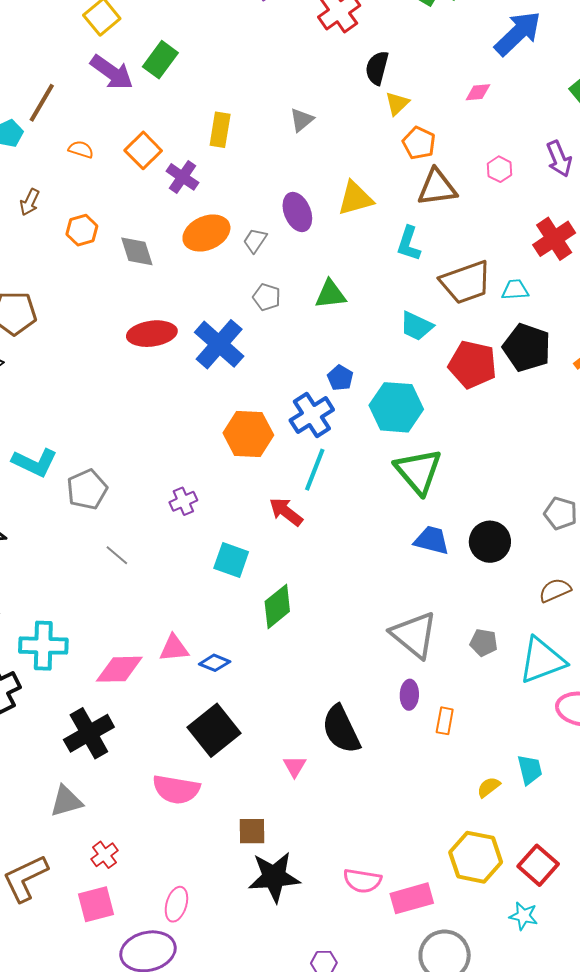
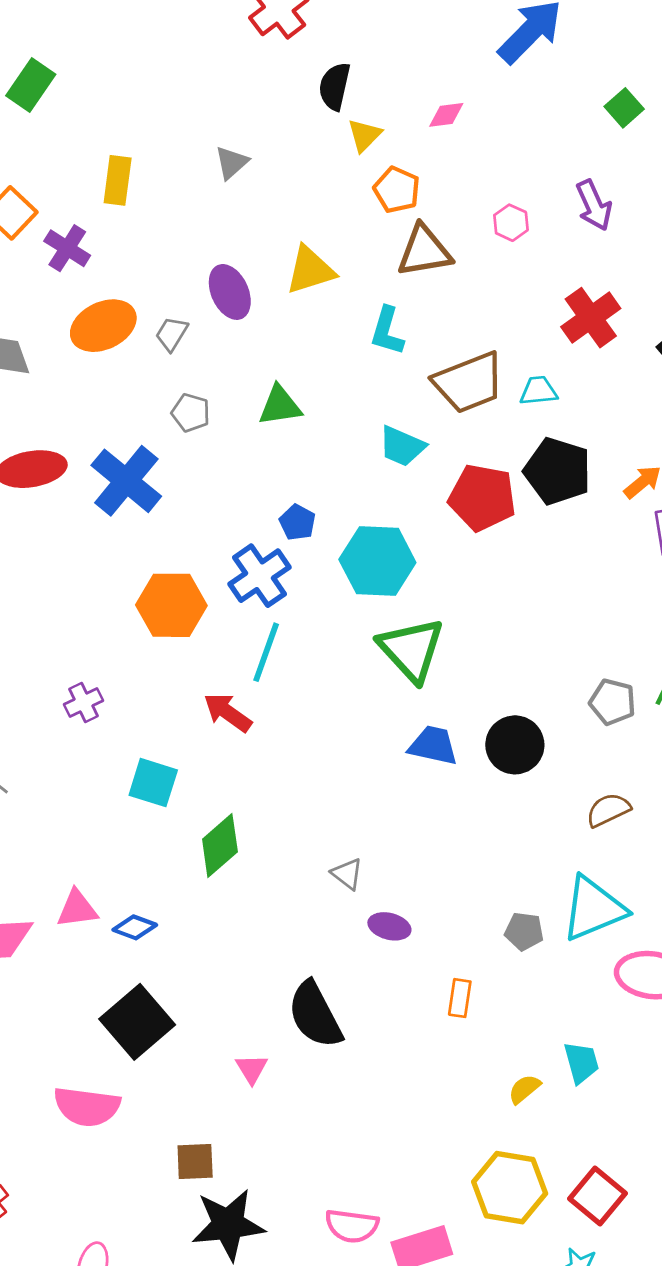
pink diamond: (478, 92) -> (446, 115), moved
gray triangle: (414, 635) -> (347, 874), moved, size x0.5
gray pentagon: (484, 643) -> (524, 931), moved
purple ellipse: (409, 695) -> (389, 926), moved, turned -76

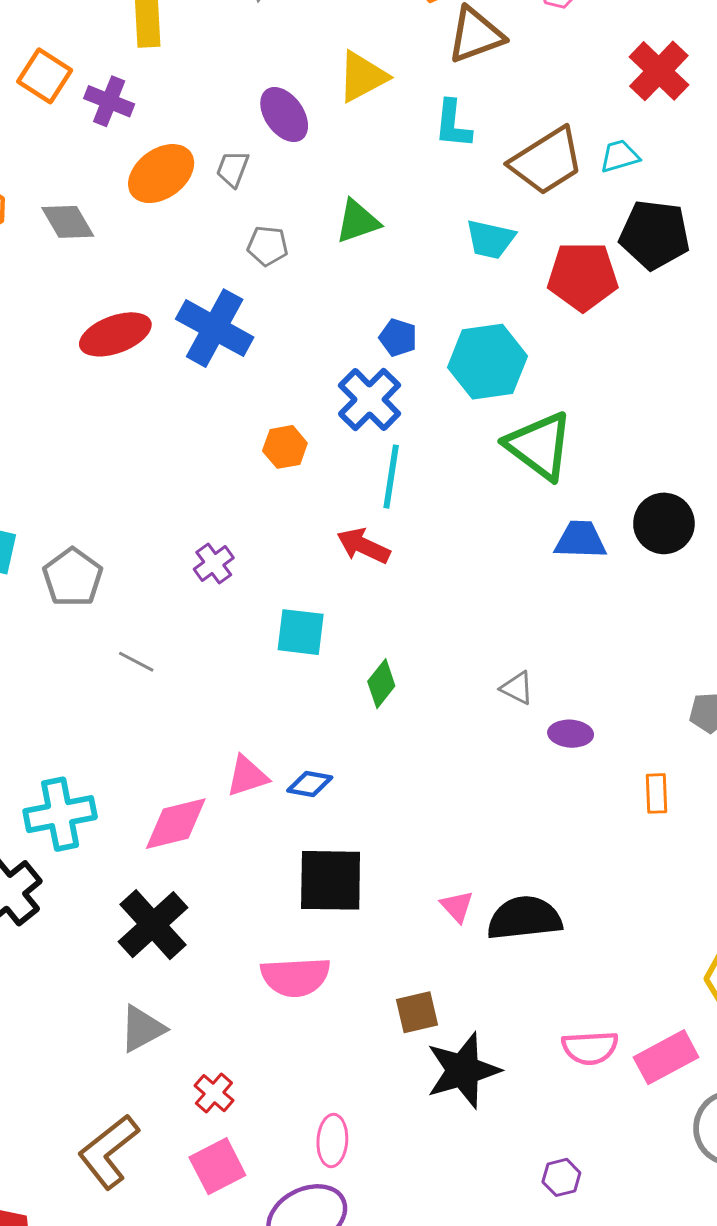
orange hexagon: (171, 605) -> (285, 447), size x0.6
green diamond: (220, 845) -> (381, 684), size x0.7
black semicircle: (315, 1015) -> (524, 918), moved, turned 122
black square: (137, 1022) -> (331, 880), turned -38

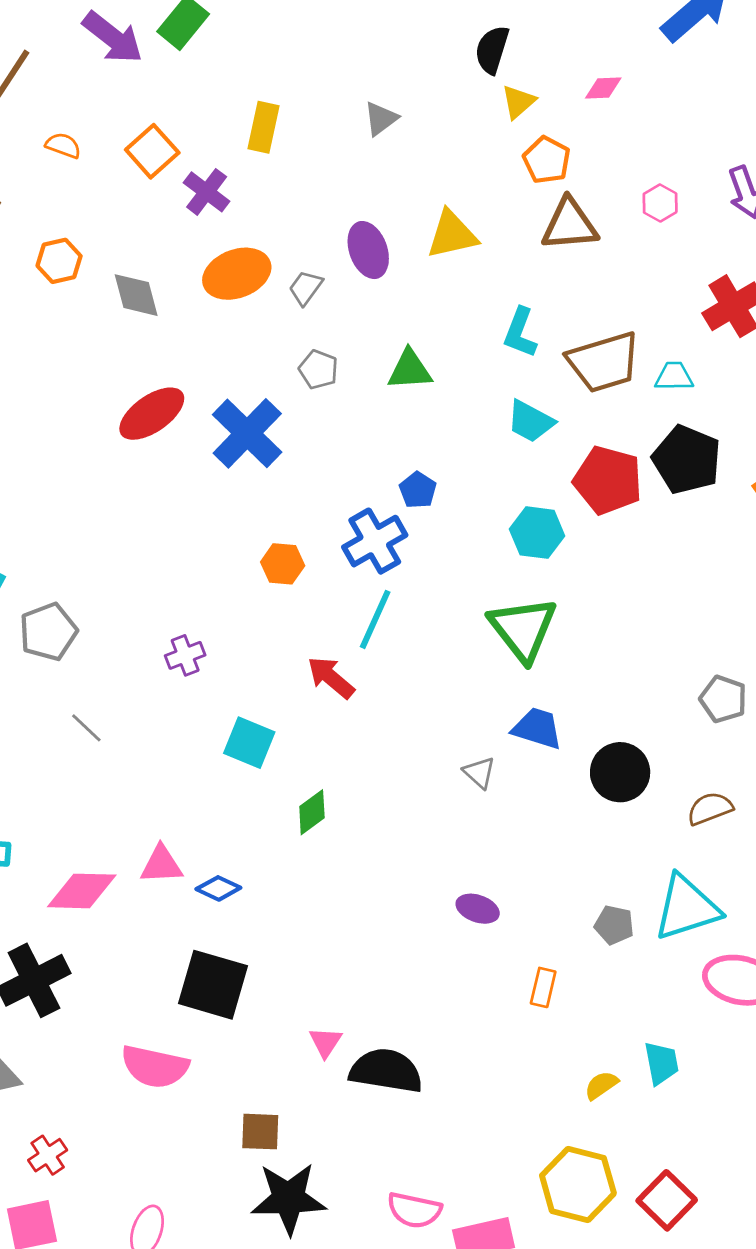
cyan L-shape: (453, 124) -> (520, 333), moved
red ellipse: (115, 334) -> (152, 414), turned -30
cyan hexagon: (488, 362) -> (537, 533), moved, size x0.7
black circle: (664, 523) -> (620, 772), moved
gray triangle: (517, 688) -> (479, 773), moved

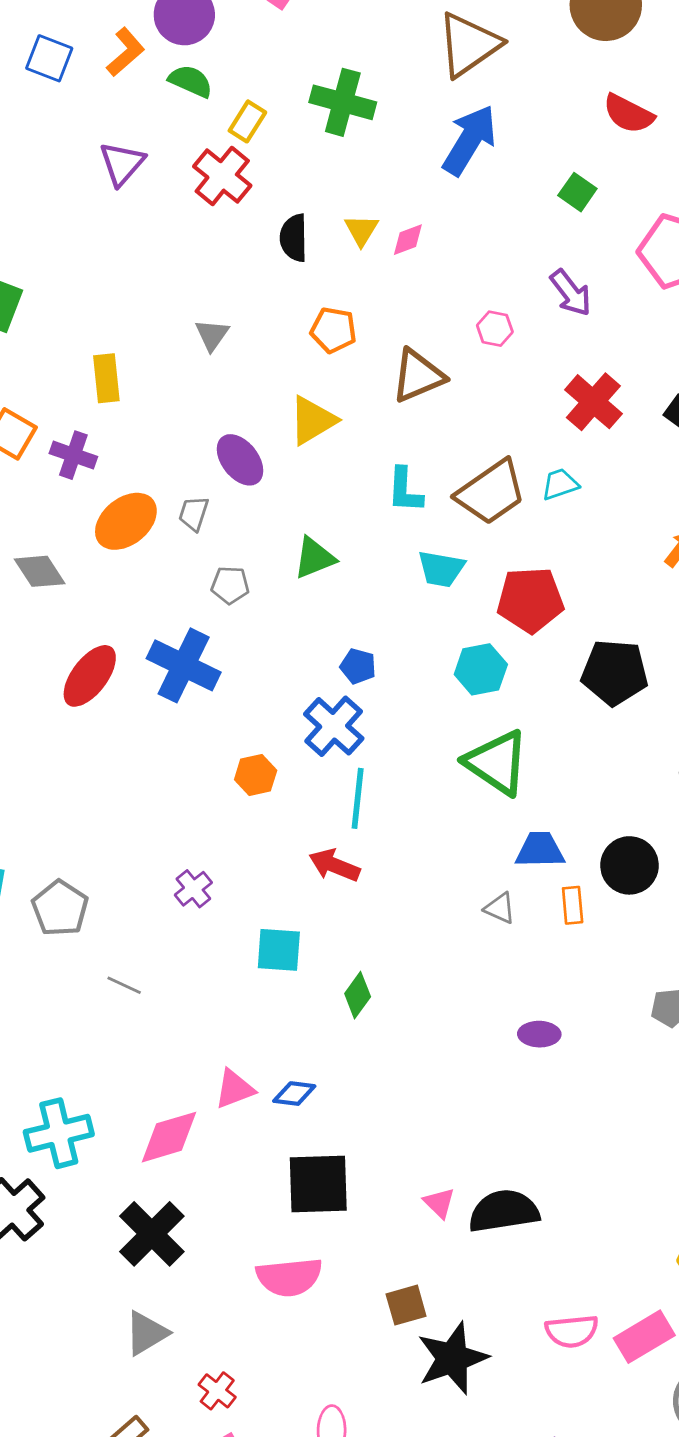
yellow triangle: (518, 102) -> (361, 230), moved
orange pentagon: (547, 160) -> (333, 330), moved
black pentagon: (687, 460) -> (615, 672), moved
orange rectangle: (543, 987) -> (573, 905), moved

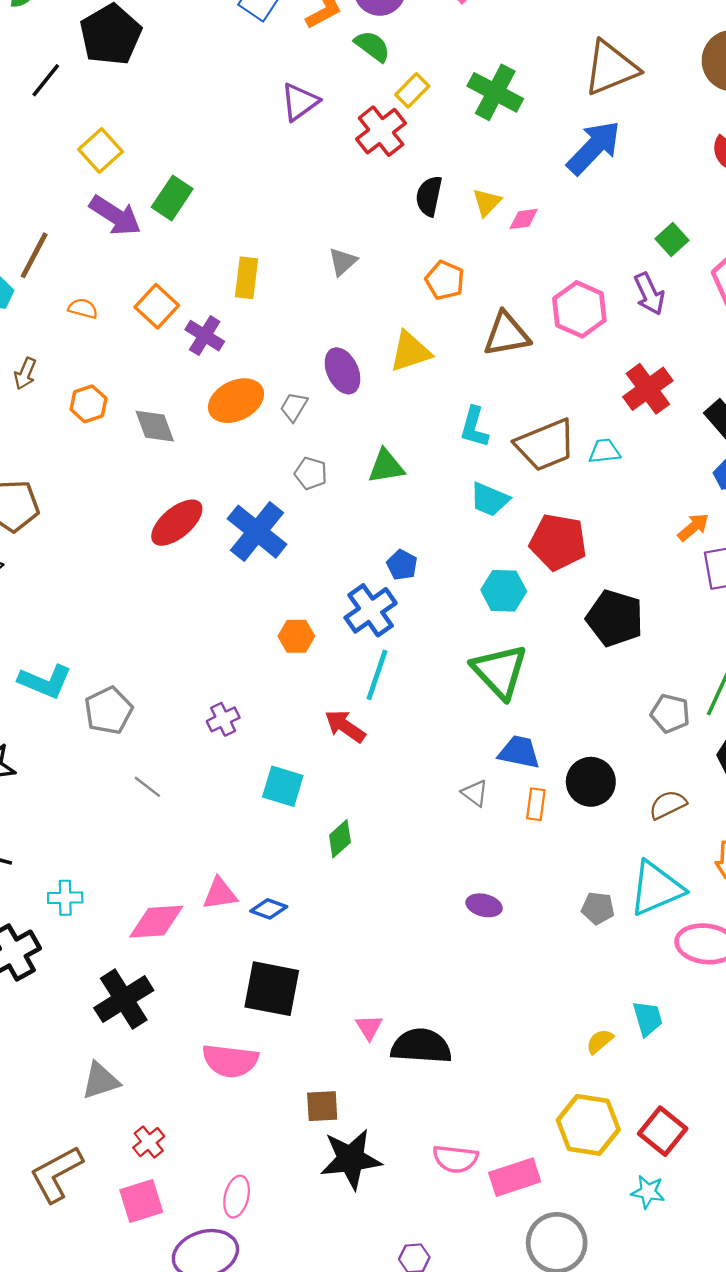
green square: (577, 192) -> (672, 239), moved
pink hexagon: (495, 329) -> (579, 309), size x1.8
cyan cross: (59, 1133) -> (65, 898), size x0.6

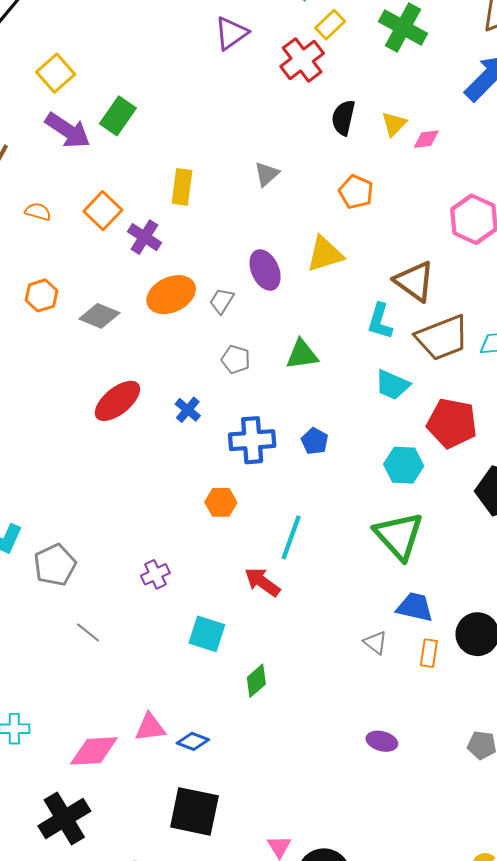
brown triangle: (507, 334) -> (415, 281), moved, turned 45
gray diamond: (155, 426) -> (99, 316), turned -48
blue cross: (257, 532) -> (188, 410), size x0.5
blue cross: (371, 610) -> (252, 440), moved, turned 30

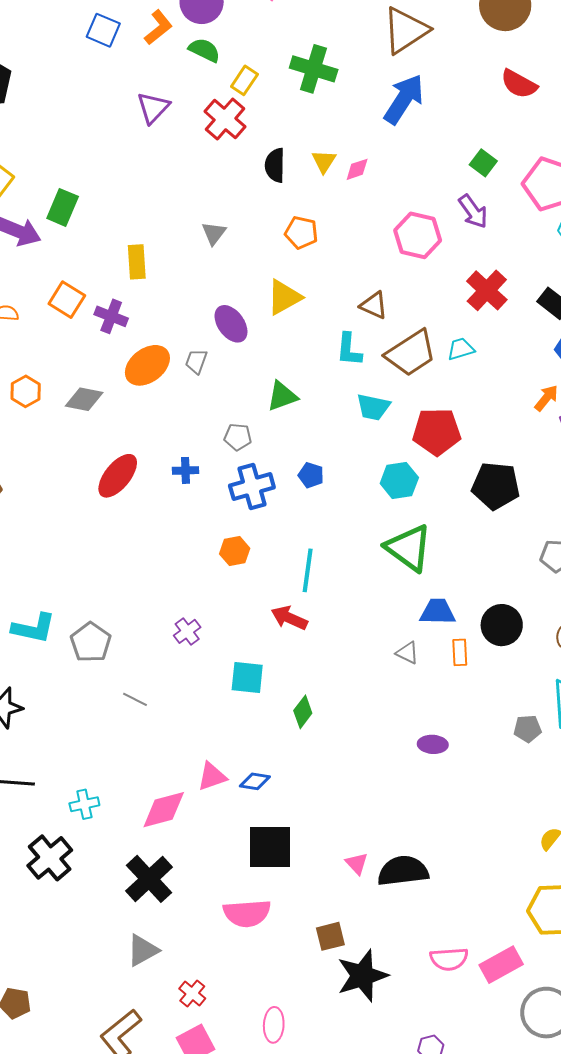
brown triangle: (415, 281) -> (374, 305), size x0.7
gray pentagon: (236, 359) -> (238, 437), moved
blue cross: (188, 410) -> (186, 470), turned -30

